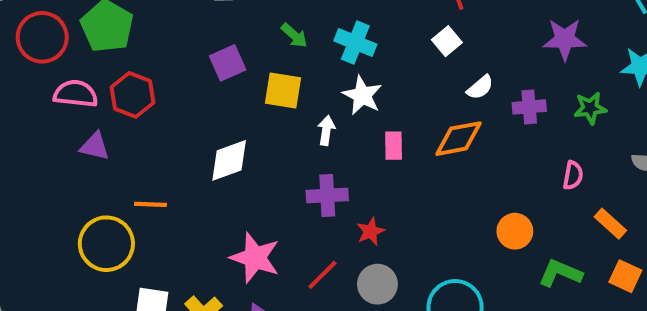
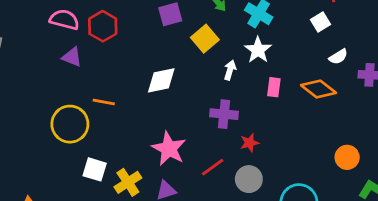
yellow square: (283, 90) -> (205, 39), turned 32
orange diamond: (459, 139) -> (318, 89), turned 40

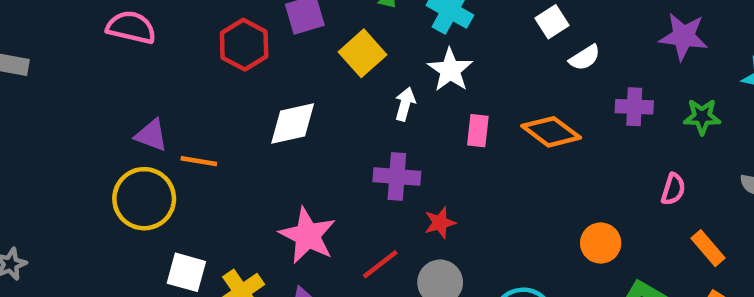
red hexagon: (103, 26) -> (244, 45), moved
purple triangle: (72, 57) -> (151, 135), moved
white semicircle: (338, 57) -> (585, 58), moved

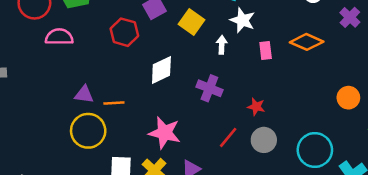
purple cross: (634, 107) -> (350, 17), turned -36
purple cross: (397, 177) -> (209, 88), moved, turned 30
red star: (440, 223) -> (256, 107), turned -30
pink star: (308, 235) -> (165, 133), moved

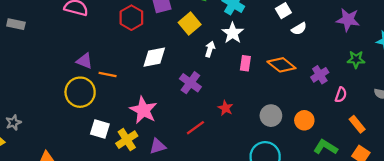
purple cross: (350, 17) -> (320, 75), moved
gray circle: (264, 140) -> (271, 116), moved

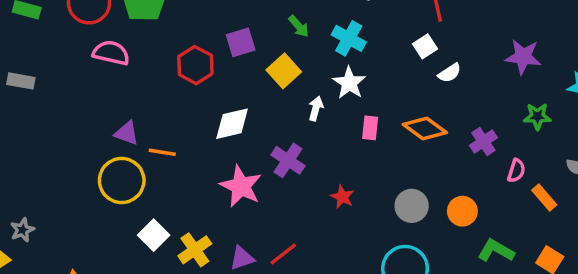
pink star: (143, 110) -> (241, 186), moved
orange rectangle: (357, 124) -> (544, 198), moved
red line: (195, 128) -> (283, 254), moved
white square: (100, 129) -> (154, 235), turned 30

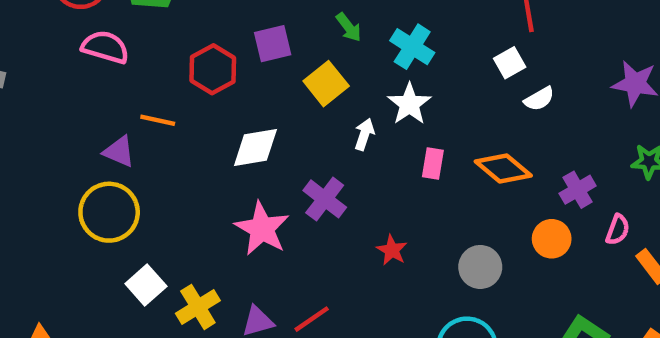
orange line: (162, 152) -> (158, 120), moved
orange circle: (462, 211) -> (552, 239), moved

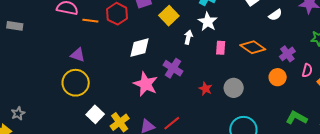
white semicircle: (539, 99) -> (275, 15), moved
orange line: (158, 120) -> (90, 21), moved
gray circle: (480, 267) -> (234, 88), moved

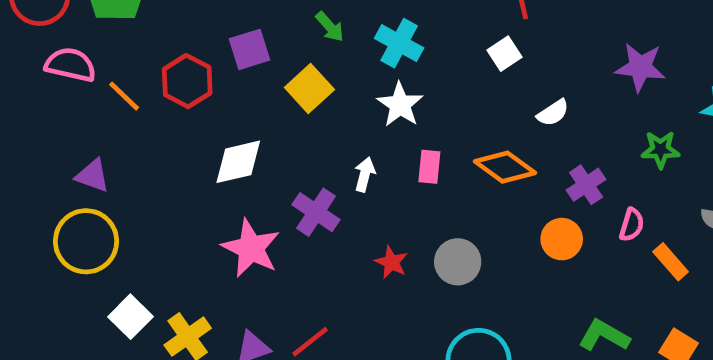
white semicircle: (275, 15) -> (553, 113), moved
orange line: (90, 21) -> (124, 96), turned 35
white arrow: (188, 37) -> (365, 174), moved

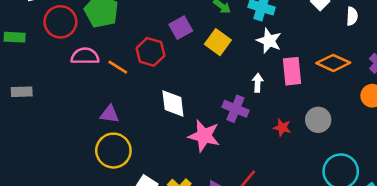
white semicircle: (553, 113) -> (352, 16), moved, turned -42
white diamond: (238, 162) -> (173, 103), moved, turned -72
pink rectangle: (429, 167) -> (292, 71), size x1.5

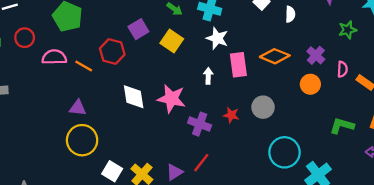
red circle: (60, 22) -> (25, 38), moved, size x0.7
purple cross: (235, 109) -> (200, 124), moved
pink star: (204, 136) -> (171, 99), moved

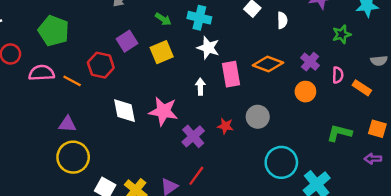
yellow square: (172, 41) -> (162, 52), turned 35
purple cross: (200, 124) -> (193, 136), turned 30

